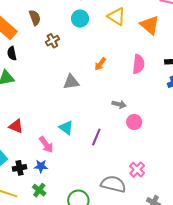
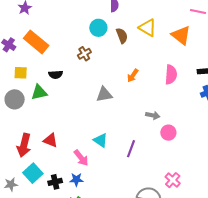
brown semicircle: (35, 18) -> (122, 36), moved
cyan circle: (80, 19) -> (98, 28), moved
black semicircle: (12, 53) -> (56, 75), moved, turned -80

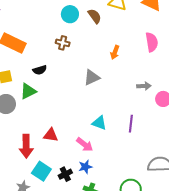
brown cross: (84, 54) -> (63, 43), turned -32

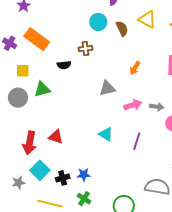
brown cross: (63, 43) -> (85, 49), turned -32
black semicircle: (40, 70) -> (64, 65), moved
pink arrow: (85, 145) -> (133, 105), moved, turned -66

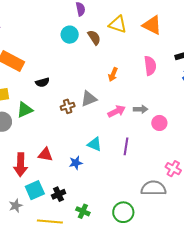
brown cross: (85, 49) -> (68, 106), moved
cyan square: (40, 170) -> (35, 190), turned 30
blue star: (84, 175) -> (76, 163), moved

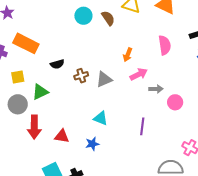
brown cross: (68, 106) -> (81, 76), moved
pink arrow: (117, 111) -> (139, 74), moved
cyan triangle: (95, 144) -> (101, 118), moved
red arrow: (21, 165) -> (34, 127), moved

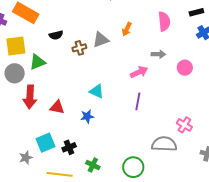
pink arrow: (139, 74) -> (139, 72), moved
yellow square: (18, 77) -> (16, 46), size x1.5
gray triangle: (104, 79) -> (101, 40), moved
gray arrow: (156, 89) -> (158, 54), moved
pink circle: (175, 102) -> (185, 68), moved

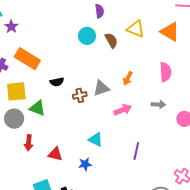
green triangle: (38, 62) -> (37, 108), turned 42
pink arrow: (139, 72) -> (123, 110), moved
red arrow: (30, 97) -> (29, 143), size x0.7

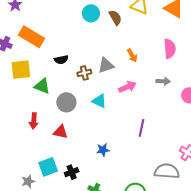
orange arrow: (128, 78) -> (132, 55), turned -56
gray circle: (14, 119) -> (66, 102), moved
cyan triangle: (96, 140) -> (99, 101), moved
blue star: (85, 164) -> (103, 150), moved

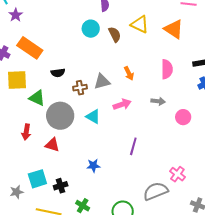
gray circle: (66, 102) -> (60, 116), size x1.4
gray semicircle: (167, 171) -> (156, 191), turned -30

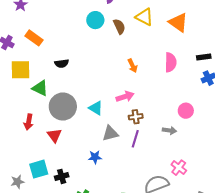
orange rectangle: (30, 48) -> (34, 38), size x0.7
gray triangle: (102, 82) -> (110, 133), moved
brown cross: (80, 88) -> (136, 117), moved
gray arrow: (158, 101) -> (169, 130), moved
red triangle: (52, 145) -> (54, 135), turned 35

